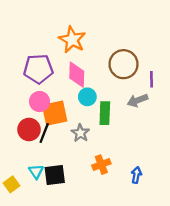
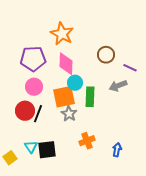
brown circle: (124, 64) -> (106, 55), size x0.7
purple line: (152, 79) -> (130, 68), turned -64
orange square: (55, 113) -> (64, 97), moved

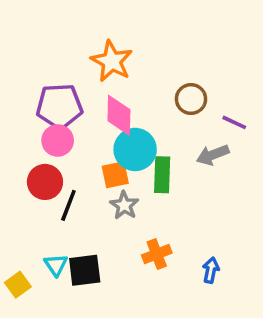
cyan circle: (75, 83) -> (135, 149), size x1.5
pink circle: (34, 87) -> (58, 140), moved
orange square: (64, 97) -> (115, 175), size x0.7
red circle: (25, 111) -> (45, 182), moved

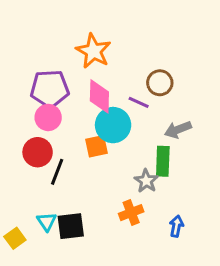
purple line: (234, 122) -> (139, 102), moved
green rectangle: (162, 175) -> (163, 161), moved
gray star: (124, 205) -> (146, 181), moved

